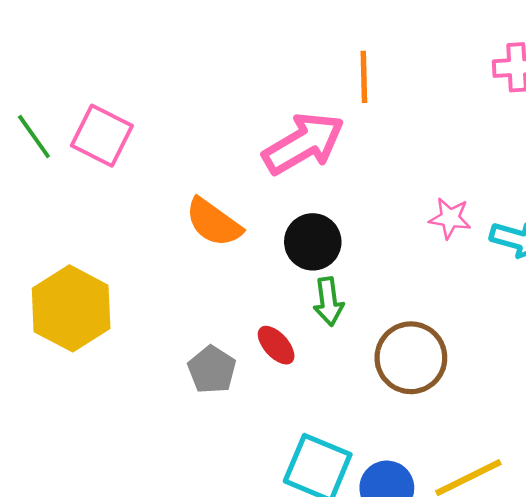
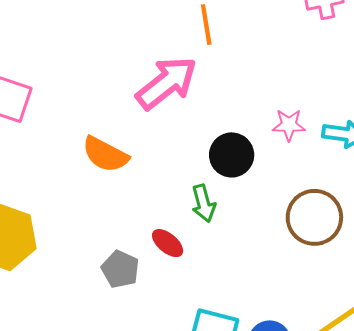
black circle: (313, 242) -> (232, 155), moved
brown circle: (411, 358) -> (314, 217), moved

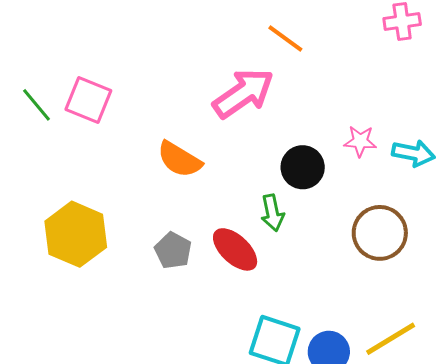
orange line: (206, 25) -> (285, 39), turned -48
red ellipse: (168, 243) -> (235, 249), size x1.5
gray pentagon: (120, 269) -> (173, 251), moved

